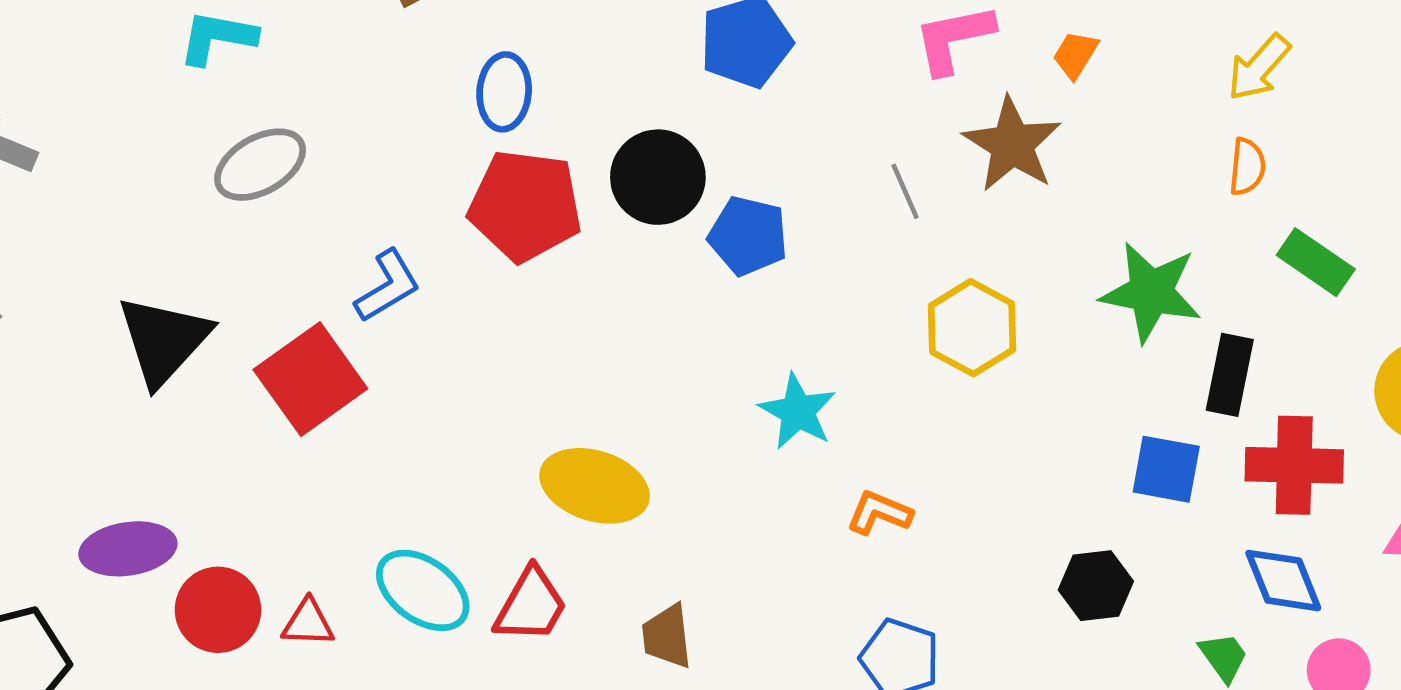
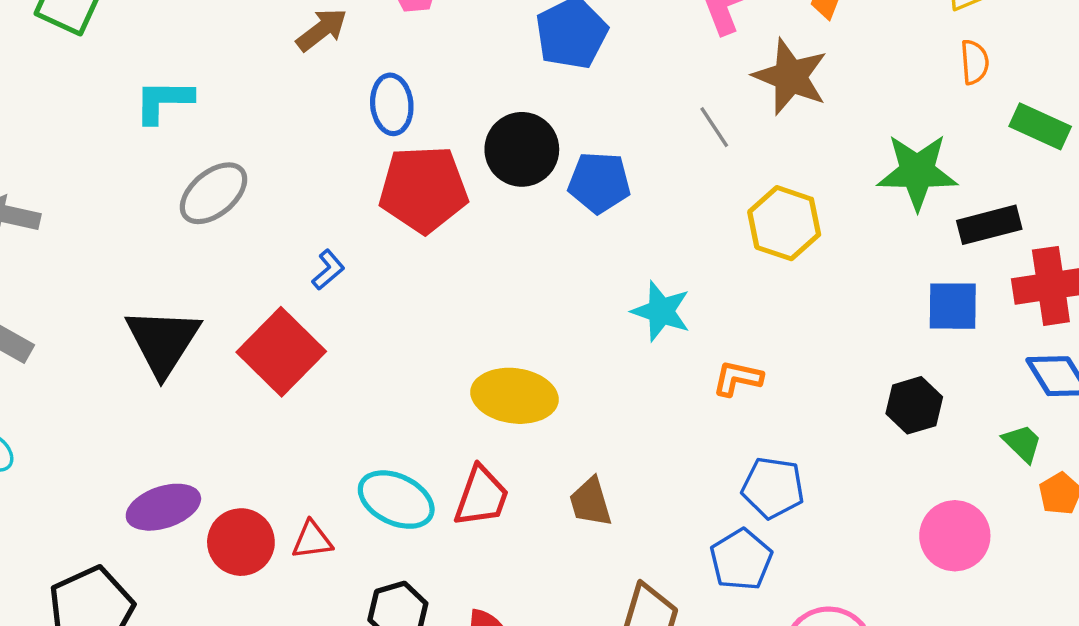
blue L-shape: (388, 286) -> (328, 270), size x0.7
black rectangle: (1230, 375) -> (989, 225), turned 74

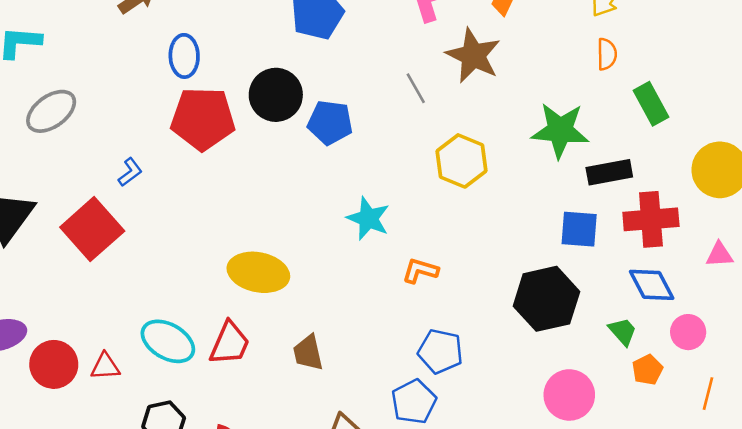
green rectangle: (1040, 126) -> (651, 104), turned 33
black hexagon: (914, 405) -> (546, 299), size x1.6

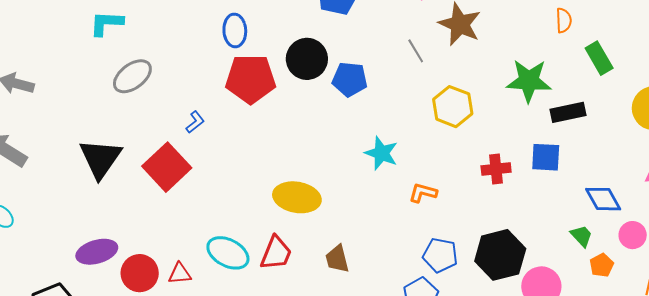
red cross: (651, 219) -> (496, 169), moved, size x0.7
black hexagon: (546, 299) -> (500, 255), moved

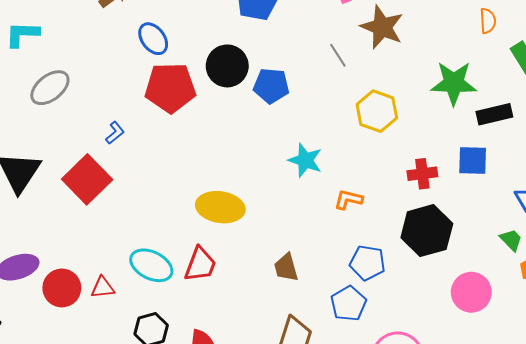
blue ellipse: (235, 30) -> (153, 39), turned -32
black hexagon: (500, 255) -> (427, 231), moved
brown trapezoid: (337, 259) -> (286, 268), moved

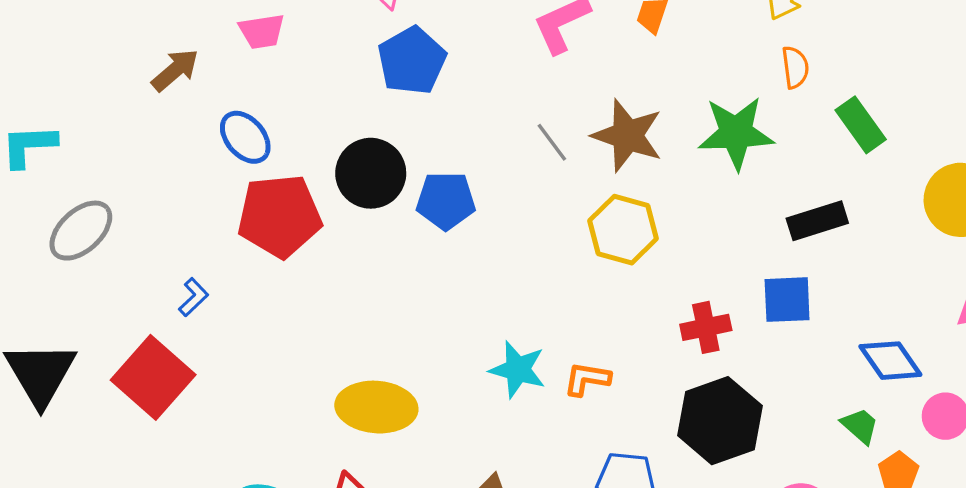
brown star: (382, 27) -> (627, 136), moved
green star: (454, 83) -> (736, 133), moved
cyan star: (305, 160) -> (518, 370), moved

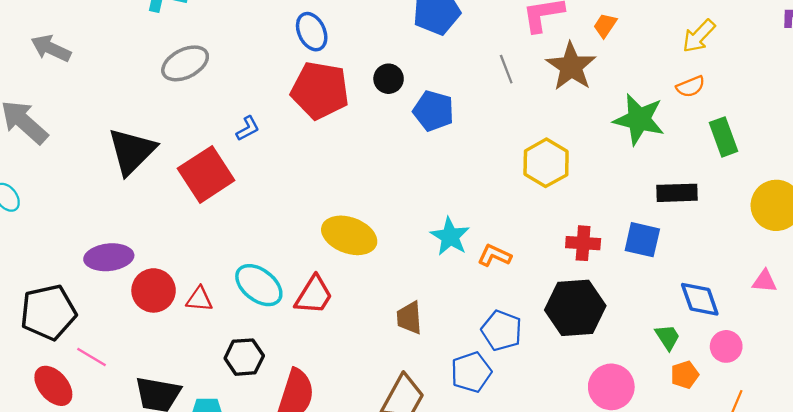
orange semicircle: (795, 67) -> (691, 87), turned 60
brown star: (627, 136) -> (571, 66), moved
gray line: (552, 142) -> (506, 69), moved
black circle: (371, 173) -> (389, 79), size x0.6

